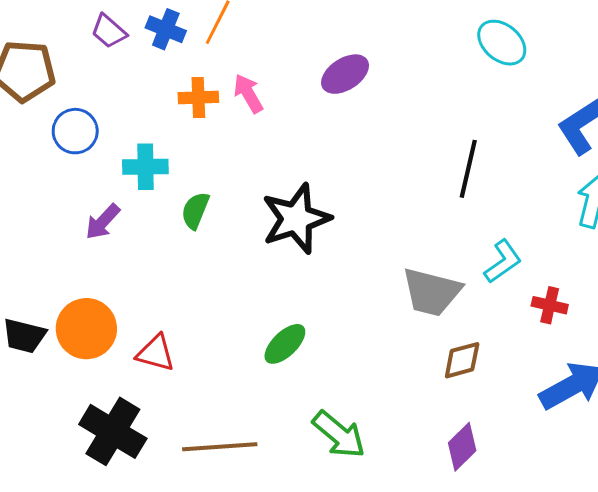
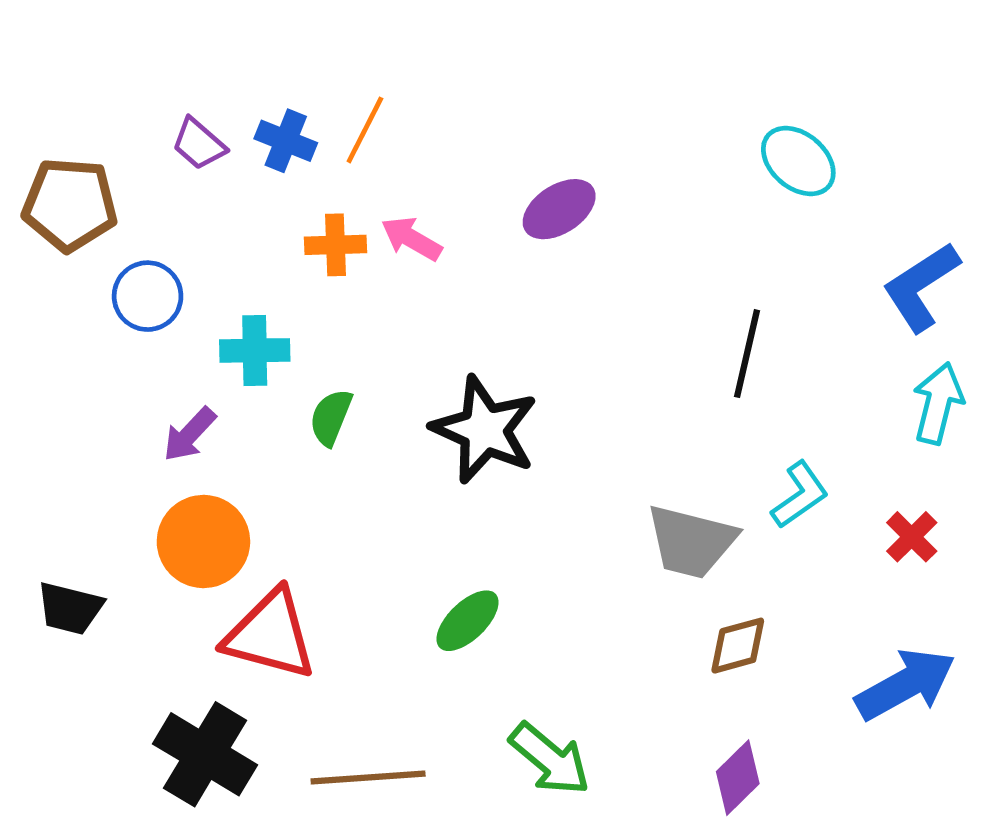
pink arrow: (248, 93) -> (412, 239), turned -30
black star: (296, 219) -> (485, 430), turned -30
red cross: (550, 305) -> (912, 537), moved, turned 32
orange circle: (86, 329) -> (203, 542), moved
red triangle: (156, 353) -> (270, 635), size x1.6

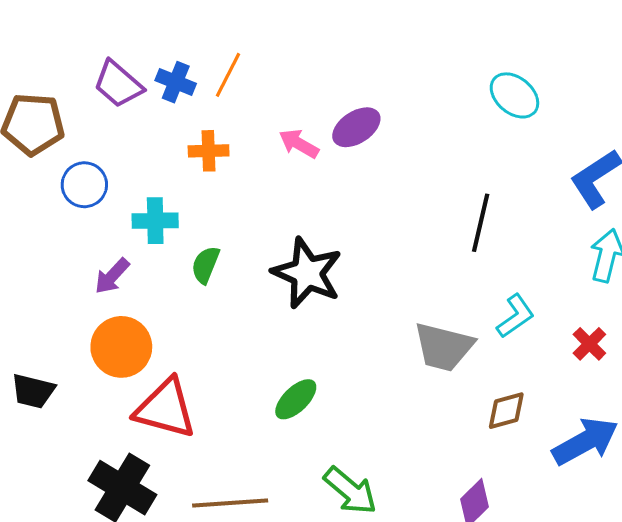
purple trapezoid: (199, 144) -> (118, 84), size x1.4
pink arrow: (412, 239) -> (299, 144), moved
brown diamond: (738, 646) -> (506, 411), moved

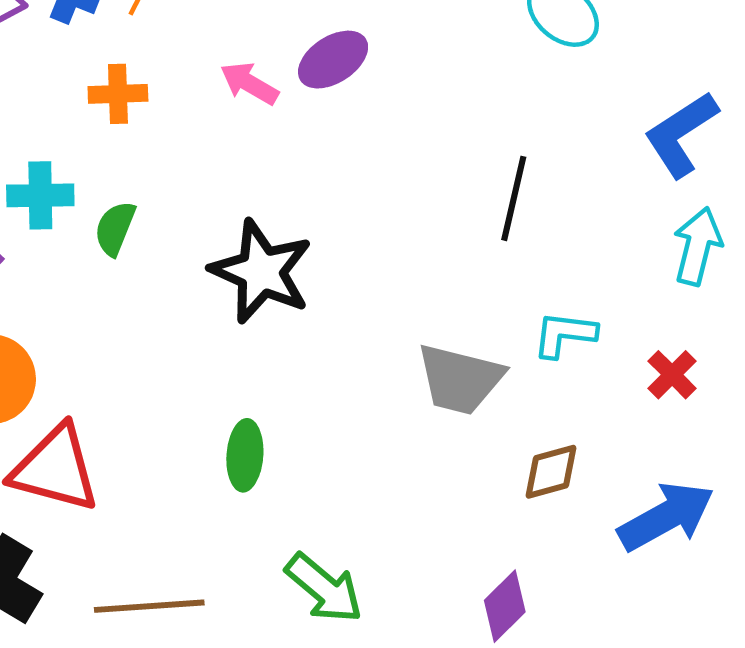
green semicircle: (205, 265) -> (115, 228), moved
cyan L-shape: (515, 316) -> (565, 334), turned -138
green ellipse: (296, 399) -> (245, 455), turned -42

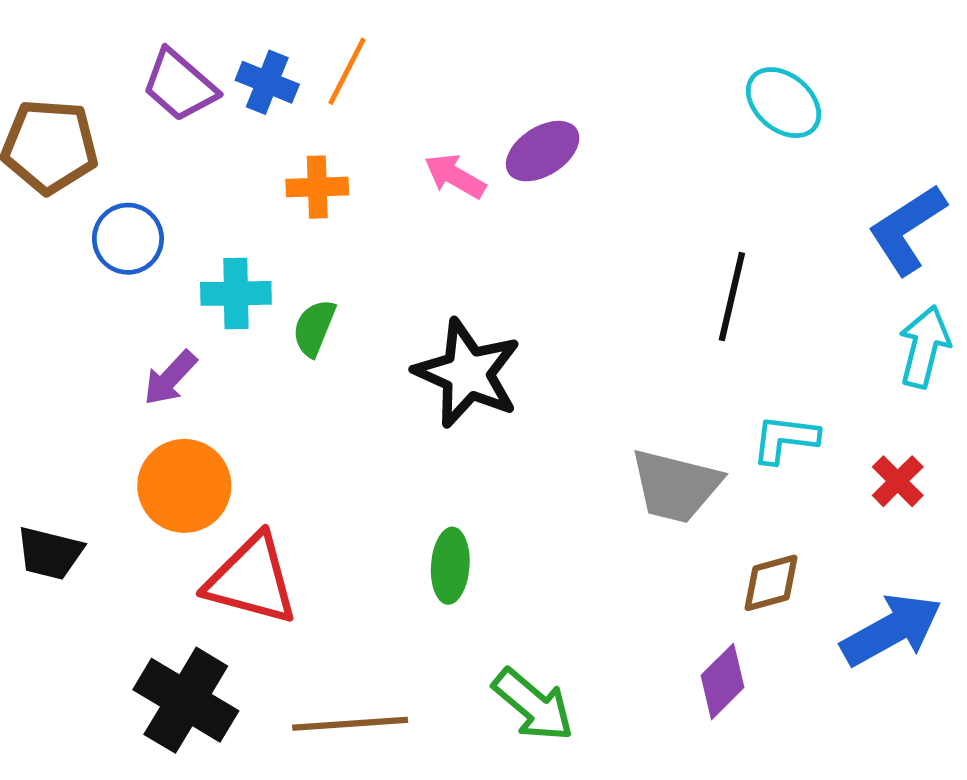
purple diamond: (505, 606) -> (722, 681), moved

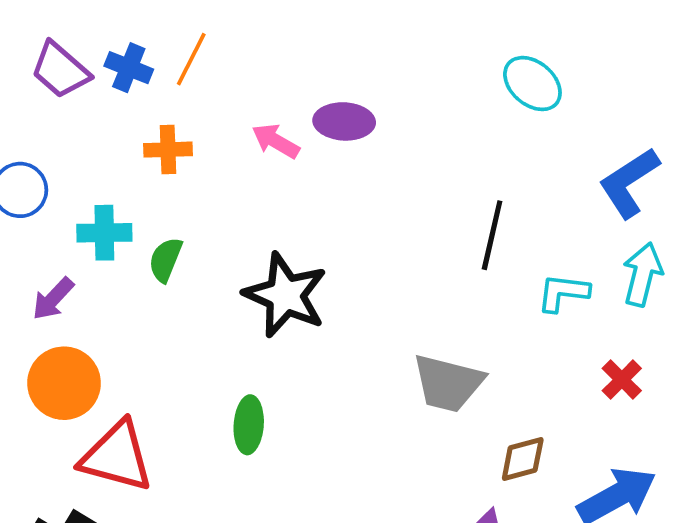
purple ellipse: (543, 151) -> (344, 121), turned 36
cyan L-shape: (785, 439) -> (563, 293), moved
green ellipse: (450, 566) -> (249, 425), moved

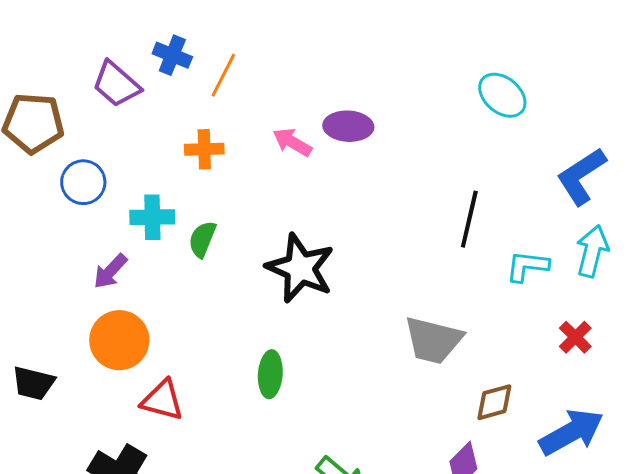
blue cross: (129, 68) -> (172, 55), moved
red triangle: (117, 457) -> (162, 400), size x0.7

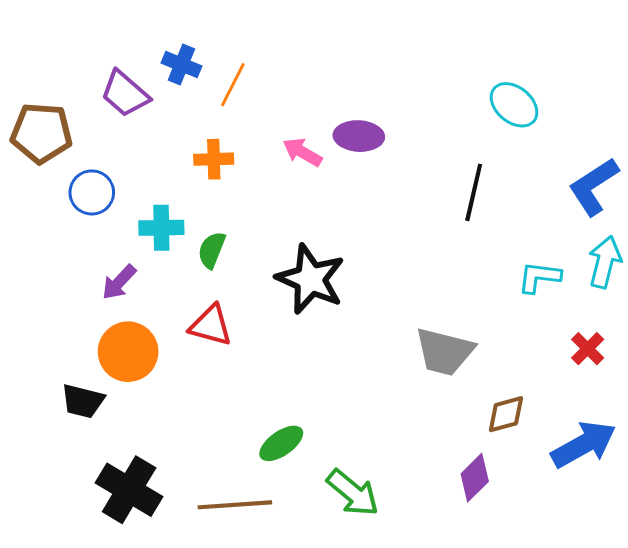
black line: (469, 219) -> (474, 192), moved
green ellipse: (270, 374) -> (281, 443), moved, turned 51
black trapezoid: (33, 383) -> (83, 401), moved
red triangle: (162, 400) -> (211, 325), moved

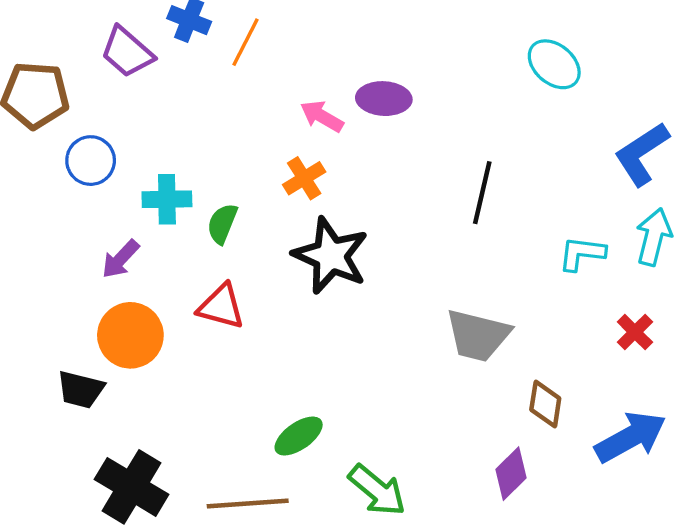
orange cross: (214, 159) -> (304, 178), moved, turned -30
black line: (474, 192) -> (482, 193), moved
brown diamond: (506, 414) -> (545, 404), turned -66

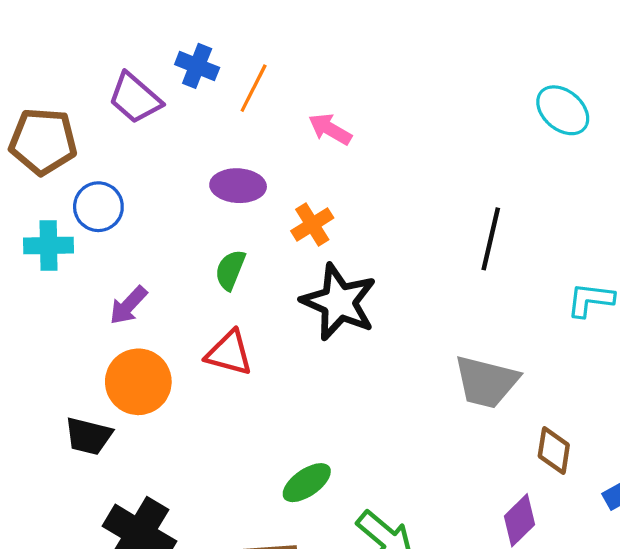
purple ellipse: (384, 99) -> (238, 186), moved
pink arrow: (322, 116) -> (330, 129), moved
cyan cross: (167, 199) -> (49, 245), moved

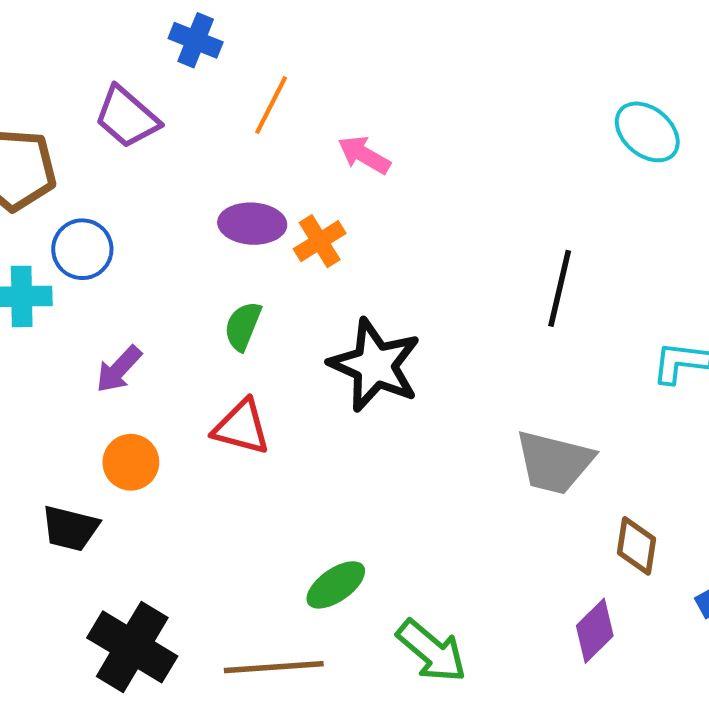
blue cross: (197, 66) -> (196, 40), moved
orange cross: (312, 224) -> (320, 241), moved
orange circle: (138, 382) -> (131, 462), size x0.7

